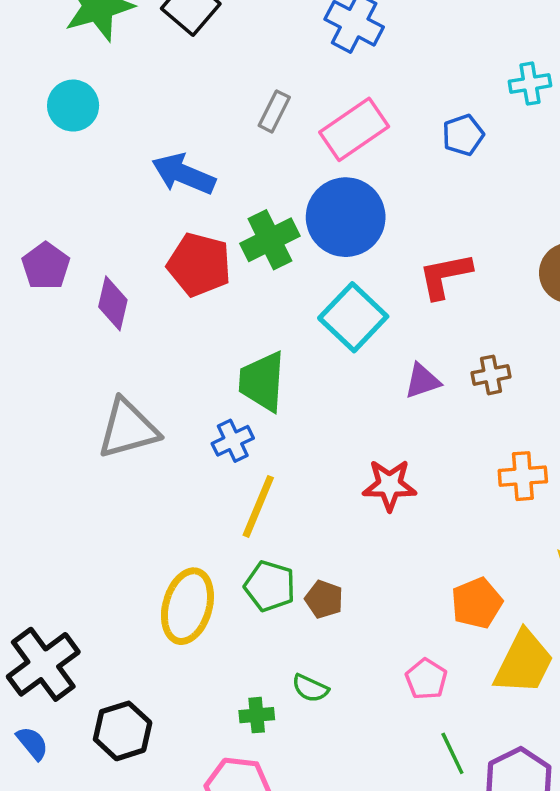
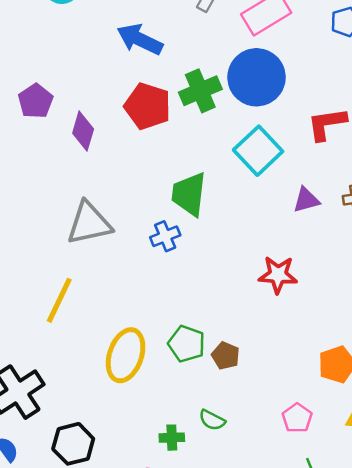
yellow line: (258, 506) -> (59, 300), moved

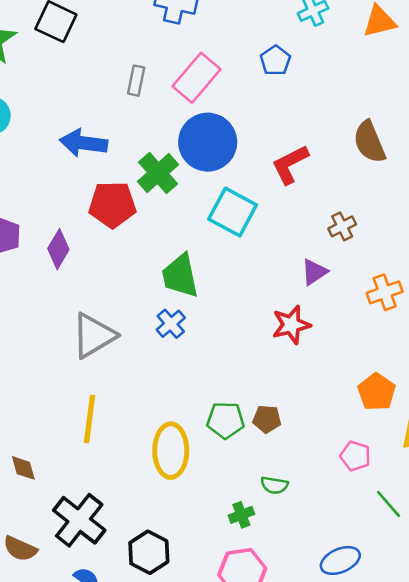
purple diamond: (83, 131) -> (58, 249), turned 33
purple triangle: (306, 200) -> (314, 272), moved

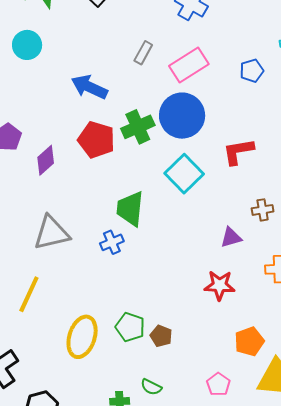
red star: (291, 325) -> (220, 285), moved

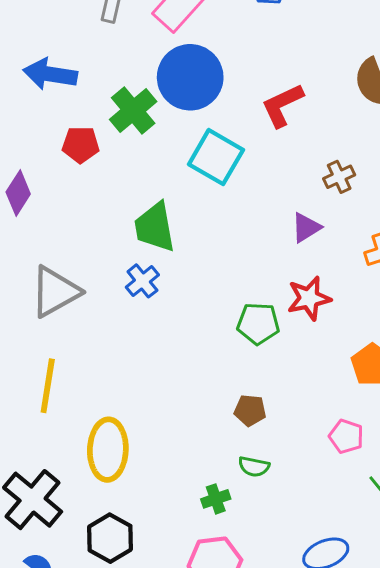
red pentagon: (96, 140) -> (81, 145), size x0.7
green pentagon: (130, 327) -> (258, 323), moved
brown pentagon: (161, 336) -> (250, 410), moved
yellow ellipse: (82, 337) -> (108, 450), moved

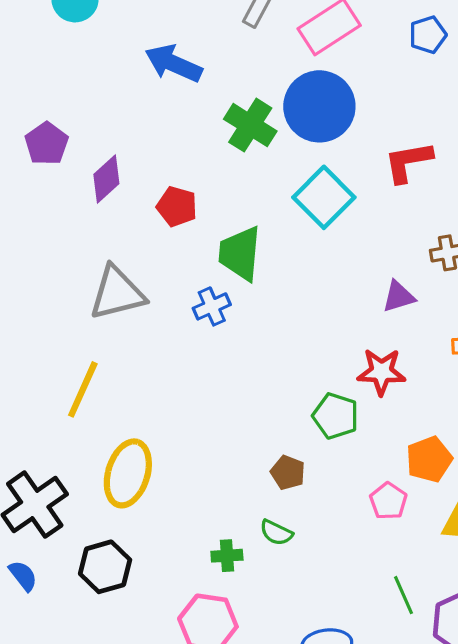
green cross: (133, 110) -> (250, 125), turned -33
red pentagon: (81, 145) -> (177, 206), moved
green pentagon: (258, 323) -> (336, 416), moved
pink pentagon: (346, 436) -> (388, 501), moved

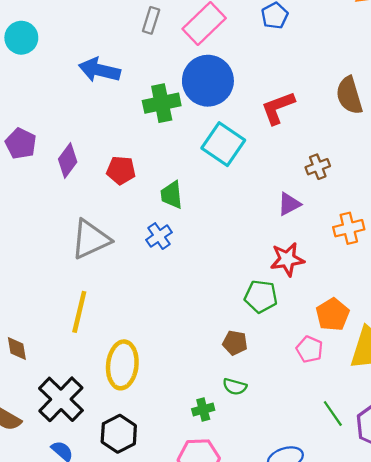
green cross: (250, 125) -> (162, 103), turned -33
green trapezoid: (240, 253) -> (172, 195), size x0.7

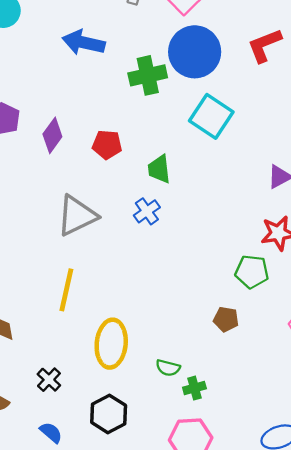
red L-shape: (278, 108) -> (264, 45), moved
green semicircle: (235, 387) -> (168, 368), moved
black cross: (61, 399) -> (49, 380), size x0.5

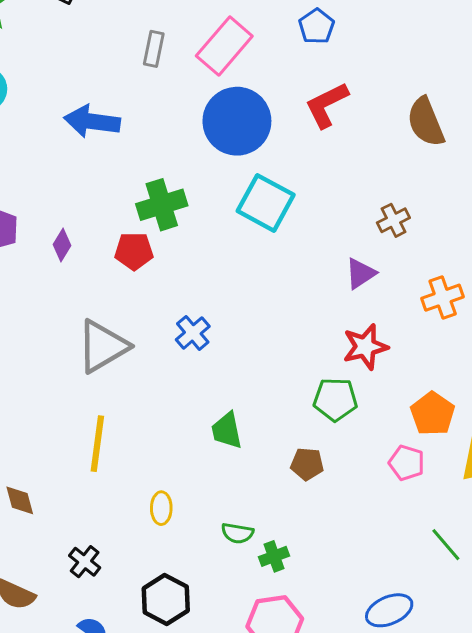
green cross: (148, 75) -> (162, 205), moved
purple diamond: (52, 135) -> (62, 245), size x0.7
green trapezoid: (159, 169) -> (227, 431), moved
yellow ellipse: (111, 344) -> (161, 508), size x0.5

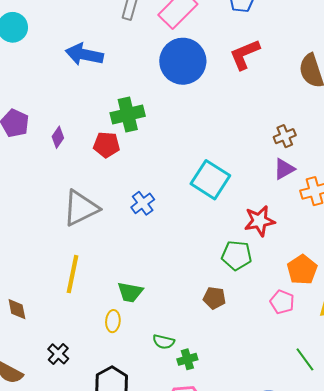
cyan square: (266, 203) -> (210, 180), moved
purple triangle: (361, 273) -> (284, 169), moved
green trapezoid: (227, 431) -> (130, 292), moved, turned -72

